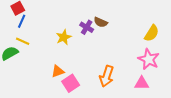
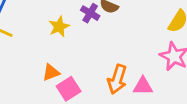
pink triangle: (142, 83) -> (143, 86), moved

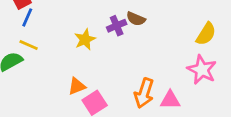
purple cross: (90, 13) -> (117, 26), turned 36

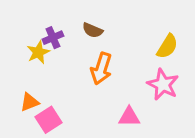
purple cross: (117, 26) -> (53, 38), moved
orange arrow: (144, 93) -> (101, 68), moved

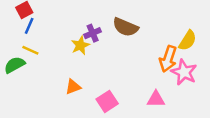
brown semicircle: (93, 30) -> (125, 27), size x1.5
orange arrow: (101, 68) -> (168, 59), moved
pink square: (49, 120) -> (107, 101), moved

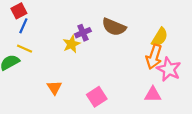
yellow semicircle: (188, 40) -> (160, 37), moved
orange triangle: (73, 87) -> (54, 88), moved, turned -42
pink triangle: (156, 99) -> (153, 94), moved

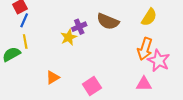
yellow semicircle: (160, 37) -> (149, 17), moved
yellow line: (25, 49) -> (25, 42), turned 56
orange triangle: (54, 88) -> (53, 78), turned 32

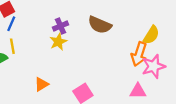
yellow semicircle: (149, 17) -> (151, 35), moved
purple cross: (79, 27) -> (61, 26), moved
pink star: (159, 61) -> (154, 66), turned 30

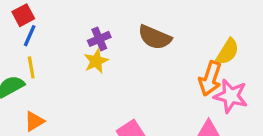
pink star: (154, 66) -> (231, 96), turned 30
orange triangle: (41, 84) -> (34, 121), moved

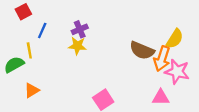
blue line: (30, 36) -> (42, 30), moved
brown semicircle: (155, 37) -> (142, 50), moved
yellow star: (96, 61) -> (77, 46), turned 30

